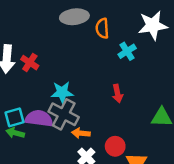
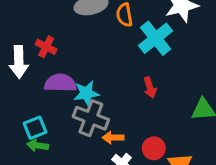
cyan cross: (127, 51) -> (156, 38), size x1.6
red cross: (30, 63) -> (46, 47), moved
purple semicircle: (39, 118) -> (60, 83), moved

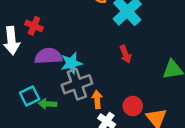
gray cross: (91, 118) -> (77, 84), turned -36
orange arrow: (113, 138) -> (97, 99), turned 90
green arrow: (38, 145) -> (47, 104), moved

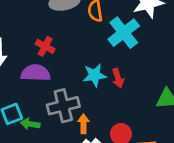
red cross: (34, 26) -> (45, 46), moved
cyan star: (71, 63) -> (95, 75), moved

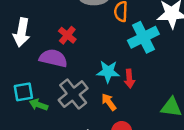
gray cross: (63, 106) -> (73, 94), turned -36
orange arrow: (83, 124) -> (109, 102), moved, turned -48

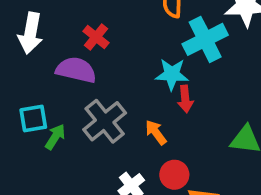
cyan star: (108, 72) -> (172, 74), moved
green arrow: (39, 105) -> (55, 137), turned 102

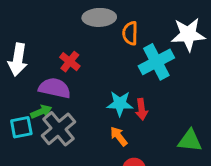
cyan star: (172, 74) -> (120, 104), moved
gray cross: (105, 121) -> (58, 129), moved
green arrow: (55, 137) -> (41, 112), moved, turned 36

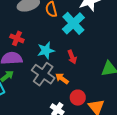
cyan star: (120, 104) -> (46, 50), moved
gray cross: (58, 129) -> (43, 74), moved

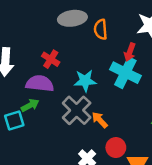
cyan cross: (73, 23) -> (125, 73), moved, turned -30
red arrow: (72, 57) -> (130, 52), moved, turned 32

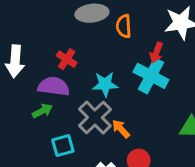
cyan square: (14, 120) -> (63, 146), moved

